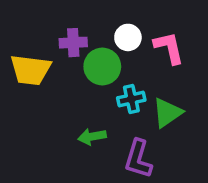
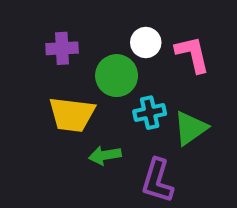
purple cross: (73, 43) -> (62, 48), moved
yellow trapezoid: (30, 70) -> (72, 114), moved

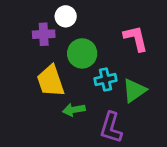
white circle: (146, 42) -> (66, 16), moved
yellow trapezoid: (72, 114) -> (51, 81), turned 64

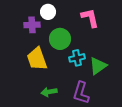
pink L-shape: (136, 38) -> (90, 18), moved
green arrow: (74, 110) -> (49, 92), moved

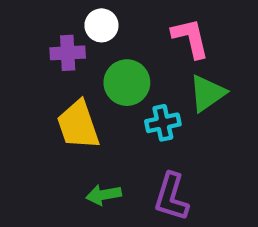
green triangle: (98, 66) -> (207, 93), moved

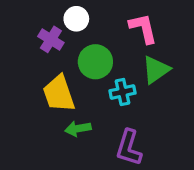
purple cross: (68, 53) -> (51, 39), turned 35
green arrow: (104, 195) -> (78, 129), moved

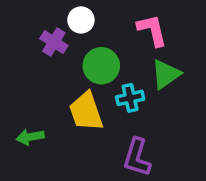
yellow trapezoid: (59, 94) -> (86, 111), moved
green arrow: (78, 129) -> (30, 137), moved

